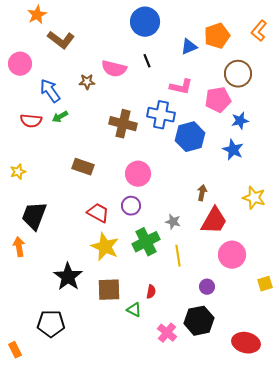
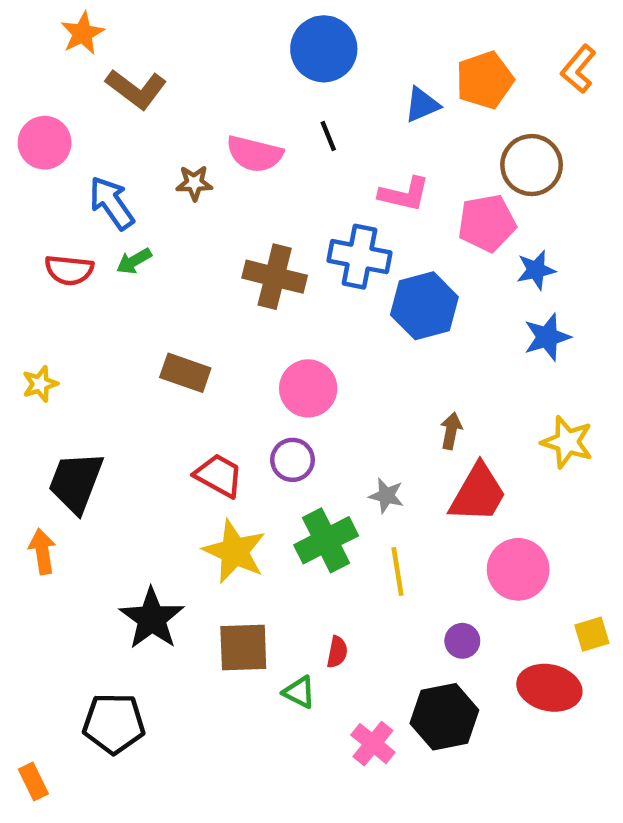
blue star: (233, 150) -> (547, 337), moved, turned 30
red ellipse: (246, 343) -> (549, 688), moved

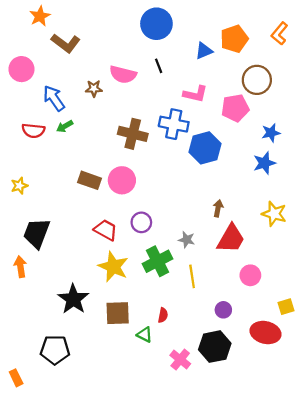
blue star: (536, 270) -> (271, 133), moved
pink circle: (308, 388) -> (122, 180), moved
pink circle: (518, 569) -> (250, 275), size x0.7

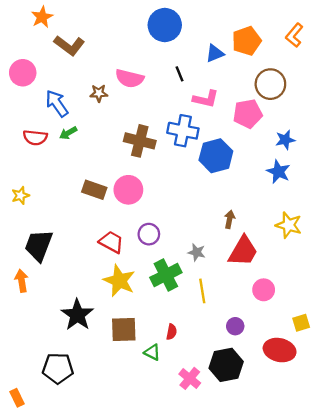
black line: (159, 66) -> (180, 74), moved
blue star: (264, 163) -> (278, 172), turned -30

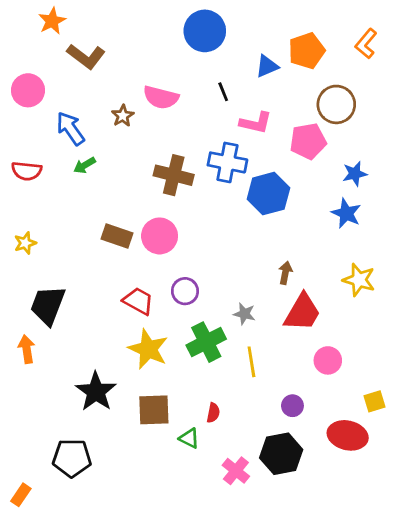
brown star: (99, 93) -> (123, 116), turned -30
red semicircle: (35, 138) -> (27, 171), moved
orange rectangle: (17, 398) -> (21, 495), turned 60

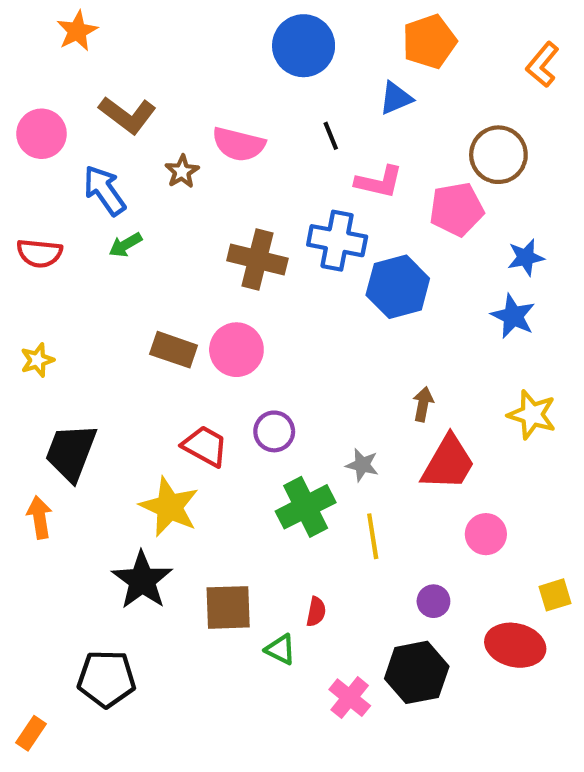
orange pentagon: (307, 51) -> (429, 42), moved
brown L-shape: (86, 56) -> (127, 115), moved
yellow star: (148, 349) -> (169, 507), moved

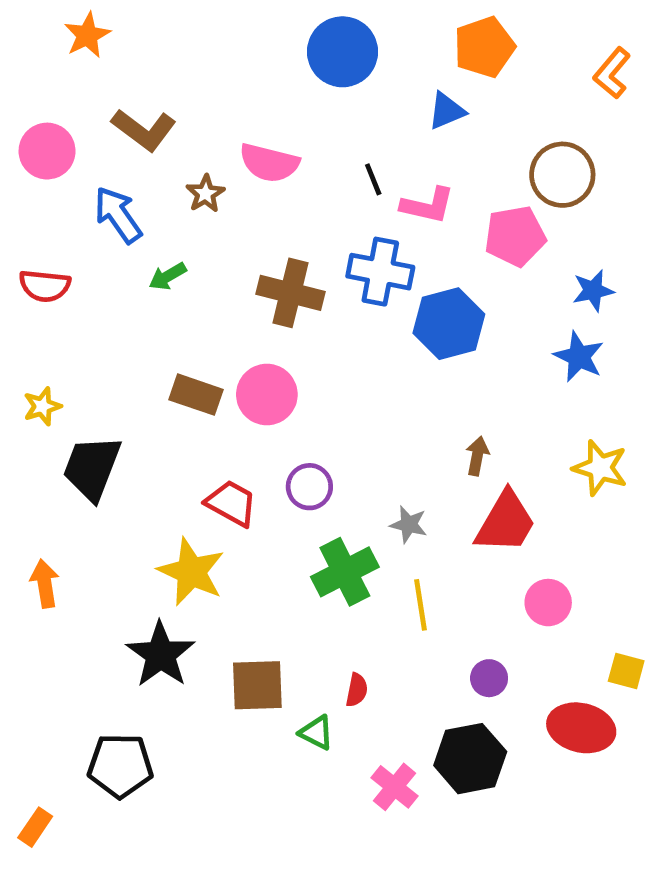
black line: (331, 136) -> (373, 179), moved
green arrow: (125, 245) -> (168, 276), moved
black trapezoid: (71, 452) -> (92, 468), moved
yellow square: (555, 595) -> (626, 671), turned 32

